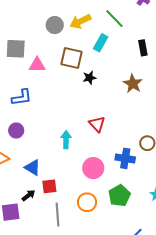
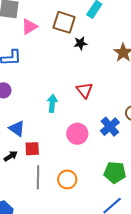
pink triangle: (37, 65) -> (29, 27), turned -36
blue cross: (125, 158) -> (110, 127), turned 36
green pentagon: (119, 196) -> (115, 172), moved, turned 30
orange circle: (87, 202) -> (67, 179), moved

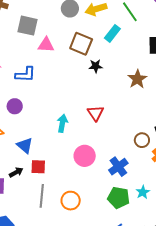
pink triangle: (29, 27) -> (46, 45), turned 30
blue cross: (110, 127) -> (118, 167), moved

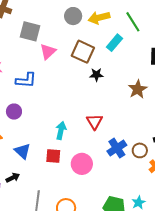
pink triangle: (46, 45) -> (48, 52), turned -48
red square: (38, 167) -> (53, 156), moved
blue cross: (118, 167) -> (117, 148), moved

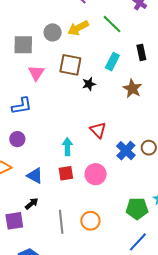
gray square: (30, 31) -> (23, 45), moved
cyan rectangle: (114, 43) -> (112, 62), moved

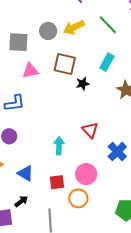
pink triangle: (36, 73) -> (30, 71), turned 42
red square: (66, 173) -> (57, 182), moved
orange circle: (90, 221) -> (78, 198), moved

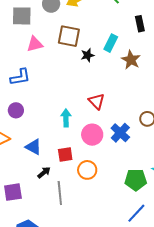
cyan rectangle: (107, 62) -> (111, 43), moved
blue cross: (117, 152) -> (120, 133), moved
pink circle: (86, 174) -> (92, 135), moved
black arrow: (21, 201) -> (44, 172), moved

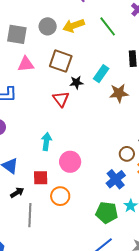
brown star: (131, 60) -> (119, 93), turned 30
red triangle: (97, 101) -> (61, 99), moved
blue cross: (120, 133) -> (116, 179), moved

